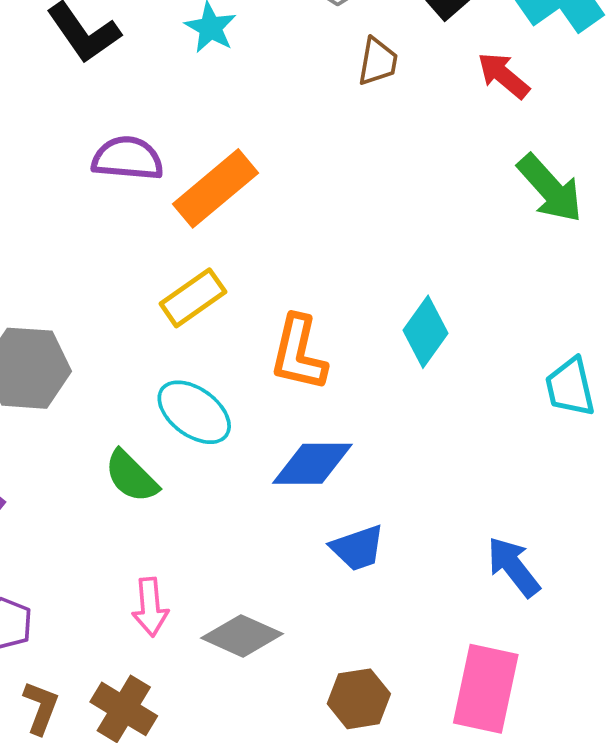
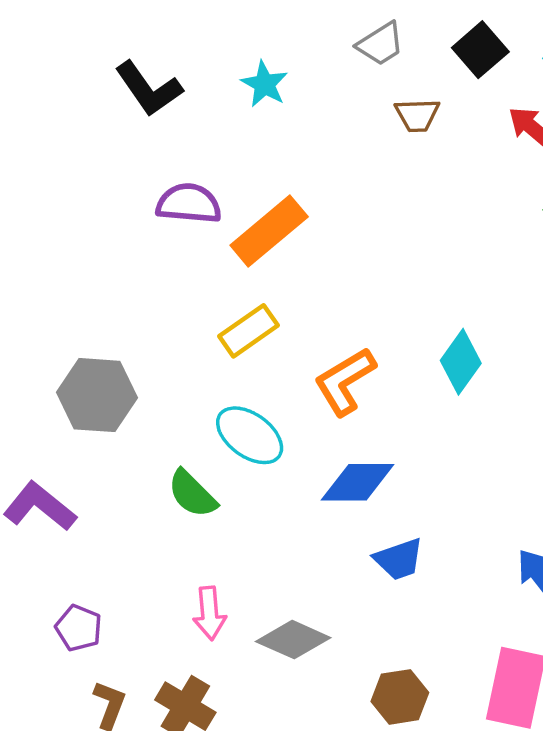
brown trapezoid: (378, 62) -> (417, 115), turned 78
orange L-shape: (299, 353) -> (345, 381), turned 46

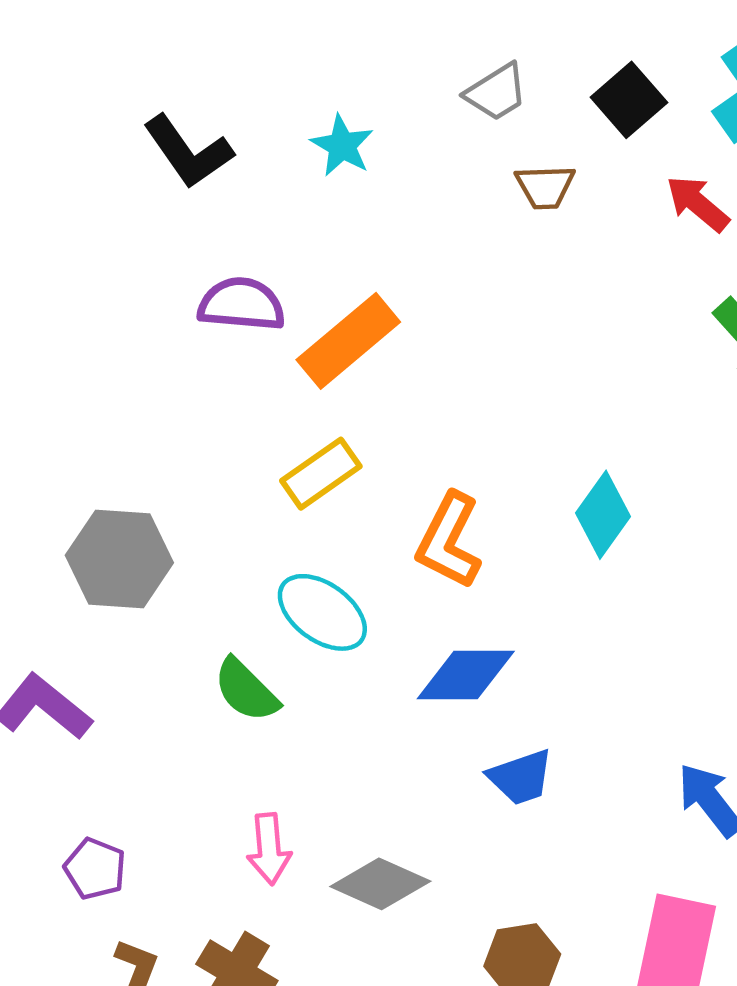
orange L-shape: (345, 381) -> (449, 541), turned -32

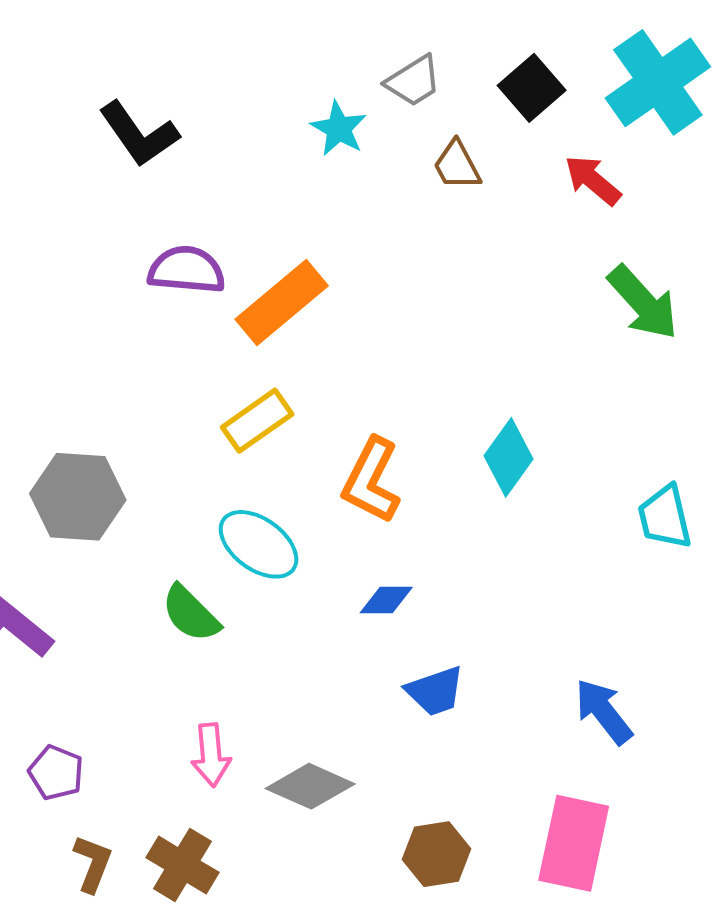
cyan star: (342, 146) -> (339, 129), moved
brown trapezoid: (545, 187) -> (457, 165), turned 64
blue diamond: (466, 675) -> (386, 600), size x0.6

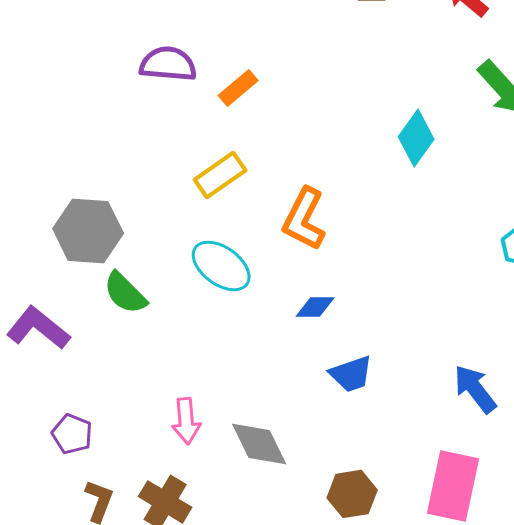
orange rectangle: (282, 302) -> (238, 88), size x0.6
cyan diamond: (509, 457) -> (416, 138), moved
green semicircle: (191, 614) -> (125, 293), moved
gray diamond: (310, 786) -> (259, 444), turned 40

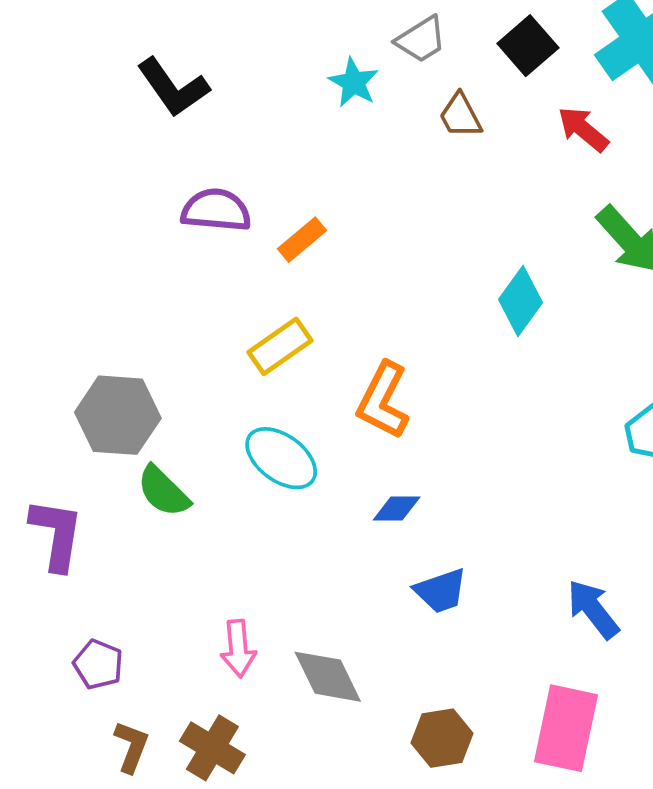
purple L-shape: (38, 328) -> (56, 534), turned 60

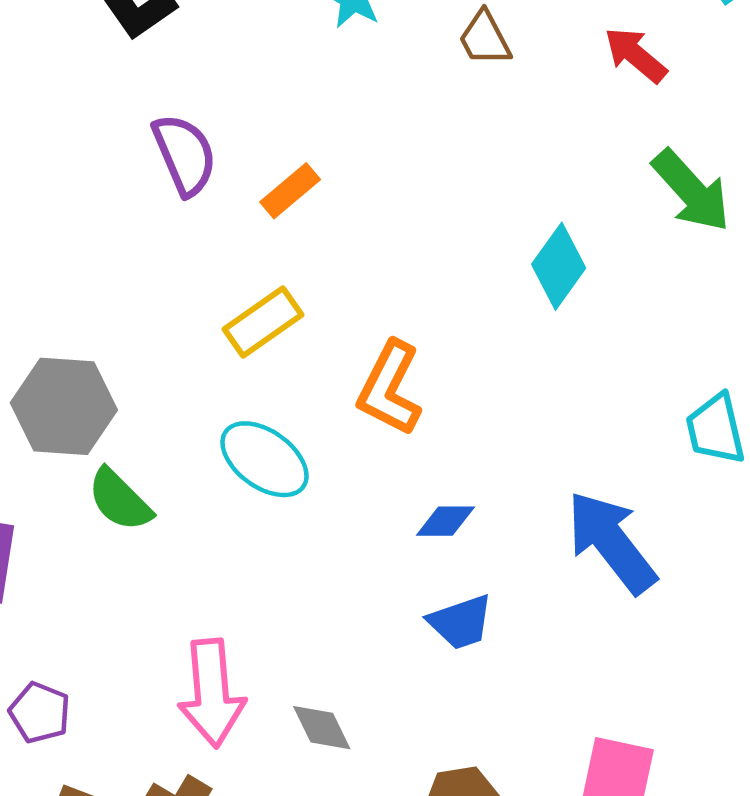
purple semicircle: (216, 210) -> (185, 155), turned 62
blue diamond: (397, 508) -> (445, 521), moved
blue arrow: (593, 609) -> (611, 542), moved, size x1.4
pink arrow: (238, 648) -> (212, 693), size x1.5
gray diamond: (328, 677) -> (322, 728), size x0.7

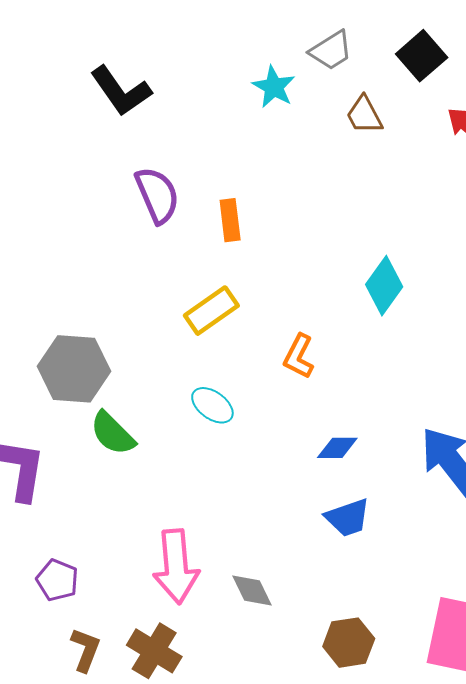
orange rectangle: (290, 191) -> (230, 220), turned -57
cyan diamond: (559, 266) -> (384, 286), moved
orange L-shape: (390, 388) -> (299, 356), size x0.7
cyan ellipse: (264, 459) -> (212, 405), size x0.7

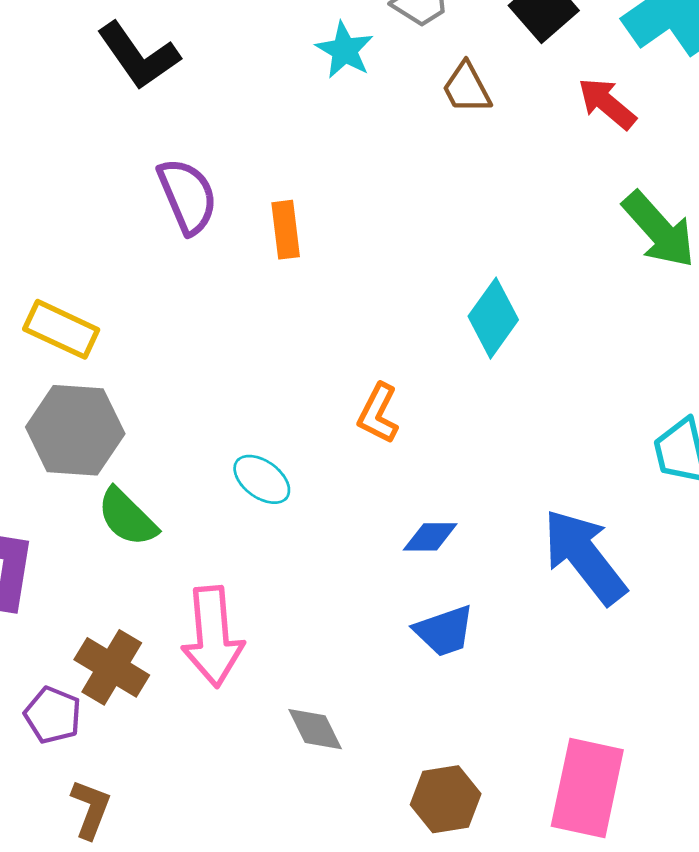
yellow rectangle: (211, 311) -> (61, 329), moved, turned 60
pink arrow: (176, 567) -> (213, 637), moved
brown cross: (154, 651) -> (112, 667), moved

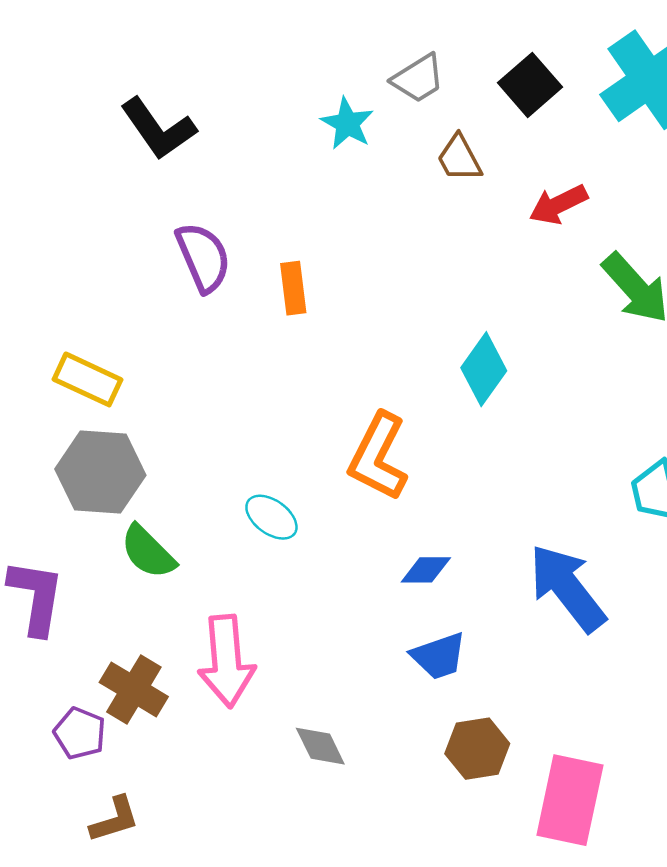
red arrow: (607, 103) -> (558, 205), moved, turned -66
orange L-shape: (378, 413) -> (378, 457), size x1.6
brown hexagon: (446, 799) -> (477, 749), moved
brown L-shape: (91, 809) -> (115, 819), turned 52

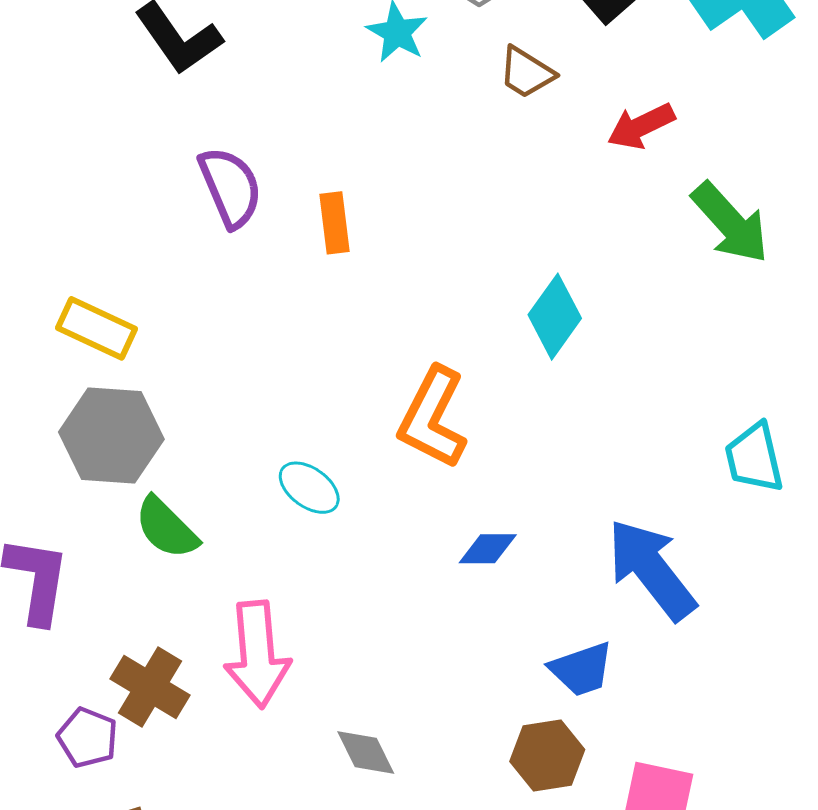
brown trapezoid: (459, 158) -> (526, 73), turned -30
blue trapezoid: (439, 656) -> (581, 669), moved

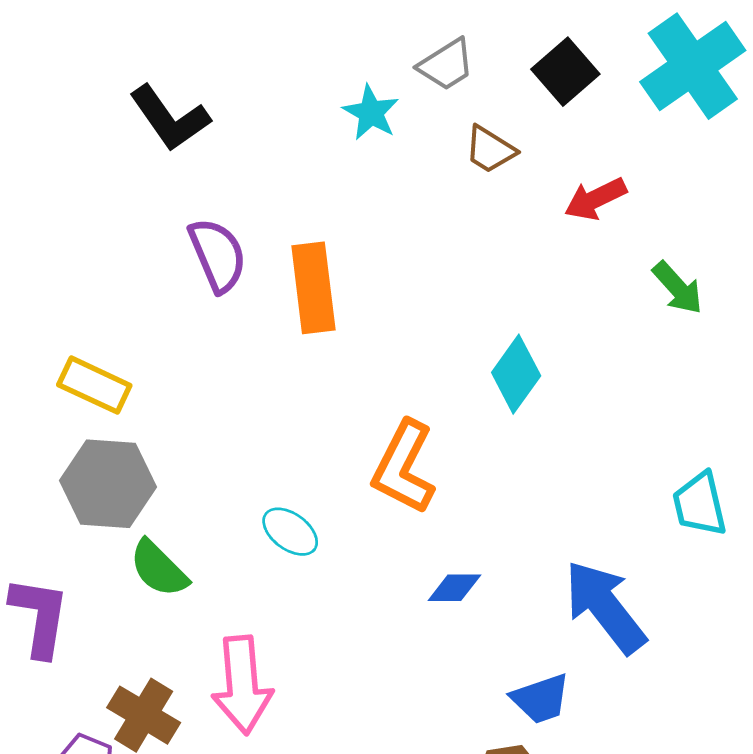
orange rectangle: (335, 223) -> (313, 288), size x1.6
green arrow: (730, 223) -> (678, 288), size x0.7

